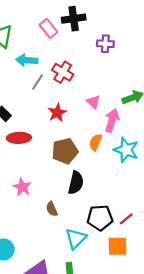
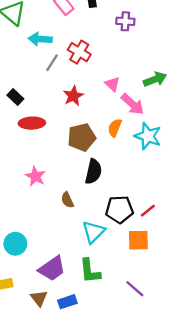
pink arrow: (112, 120) -> (132, 104), turned 115

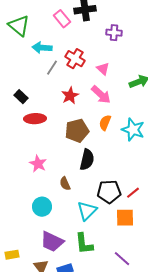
pink triangle: (112, 84) -> (103, 69), moved
pink arrow: (132, 104) -> (101, 95), moved
cyan circle: (15, 244) -> (42, 207), moved
purple trapezoid: (52, 269) -> (52, 242), turned 60

